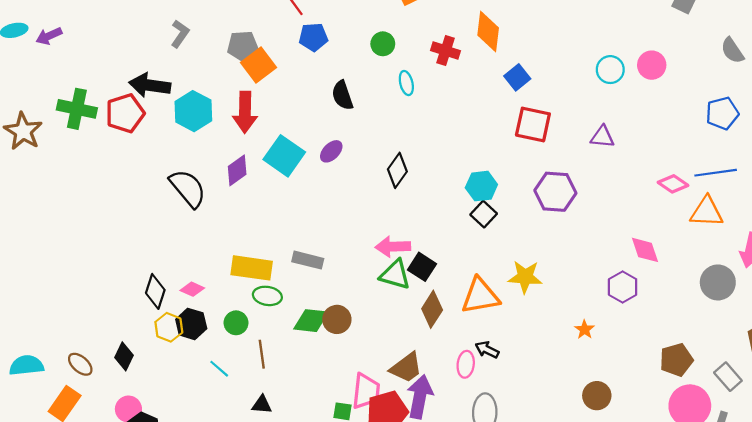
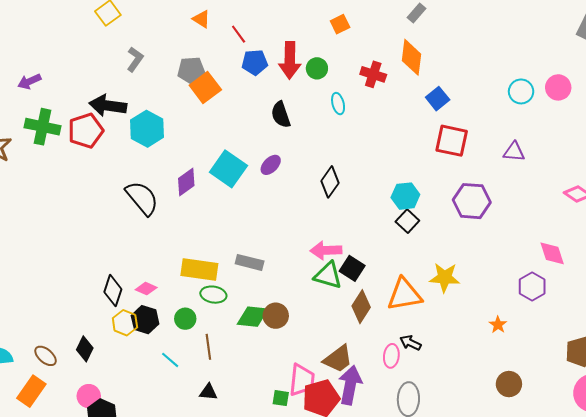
purple arrow: (49, 36) -> (29, 81), moved
red arrow: (245, 112) -> (290, 60), moved

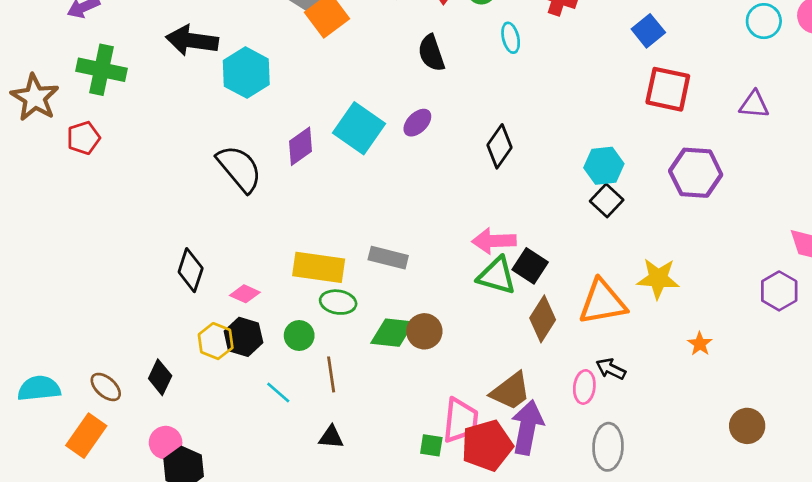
red pentagon: (86, 131) -> (83, 138), moved, size x0.7
black diamond: (113, 291) -> (191, 270), moved
orange star: (498, 325) -> (700, 344), moved

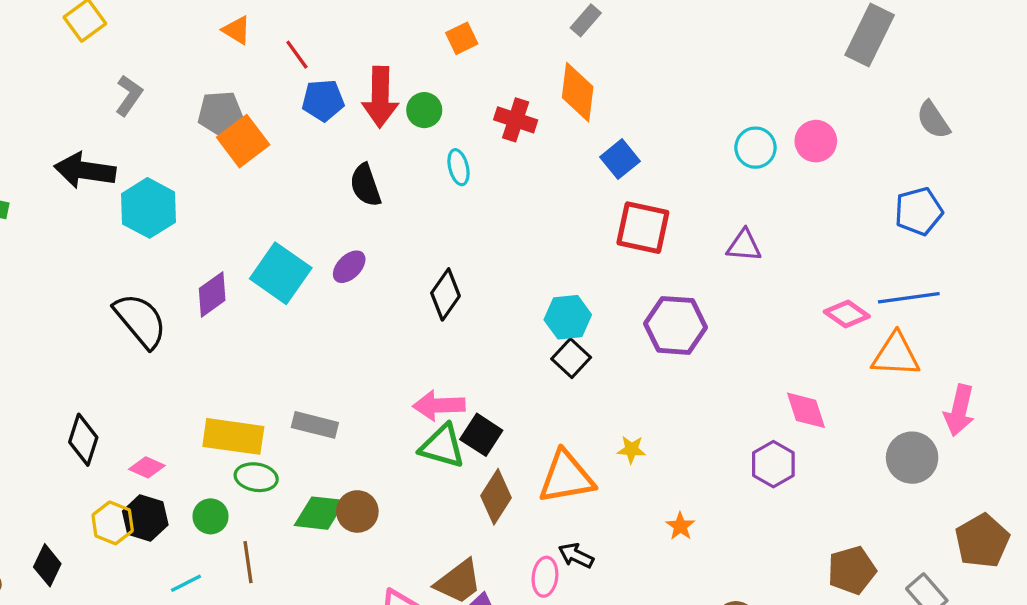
yellow star: (658, 278) -> (631, 449), size x0.6
cyan line: (278, 393) -> (186, 583), turned -68

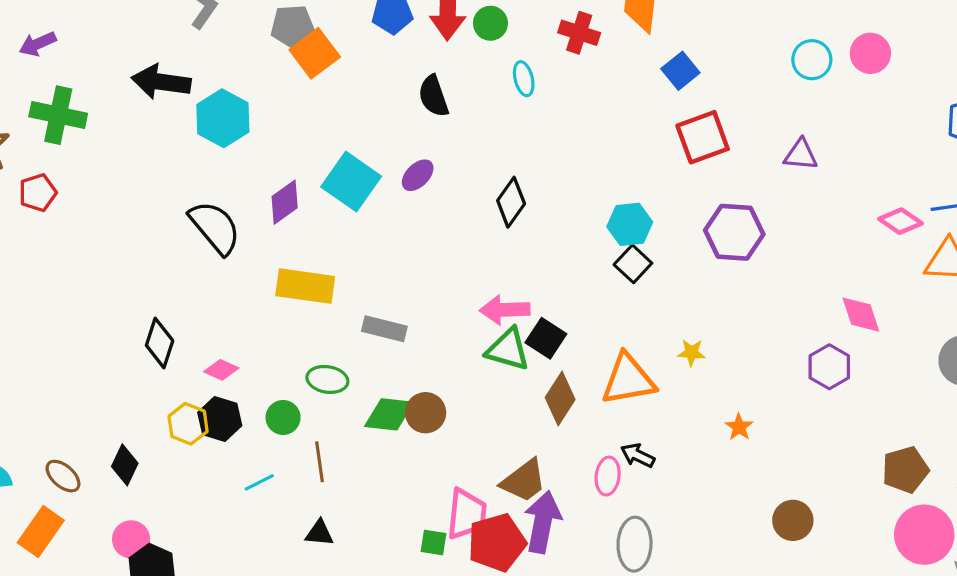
red square: (643, 228) -> (703, 137), turned -32
yellow rectangle: (233, 436) -> (305, 286), moved

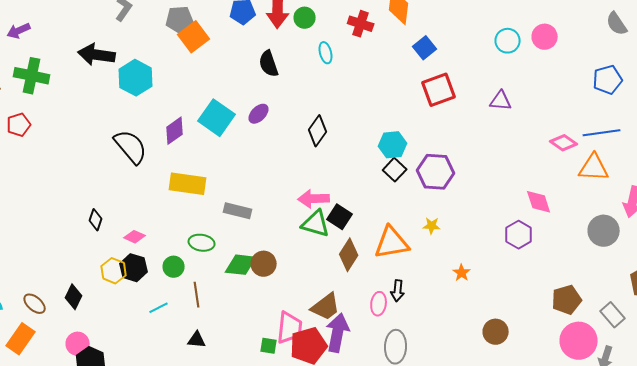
purple hexagon: (734, 232) -> (436, 172), moved
black diamond: (160, 343) -> (96, 220), size x0.7
black arrow: (638, 455) -> (398, 291), turned -110

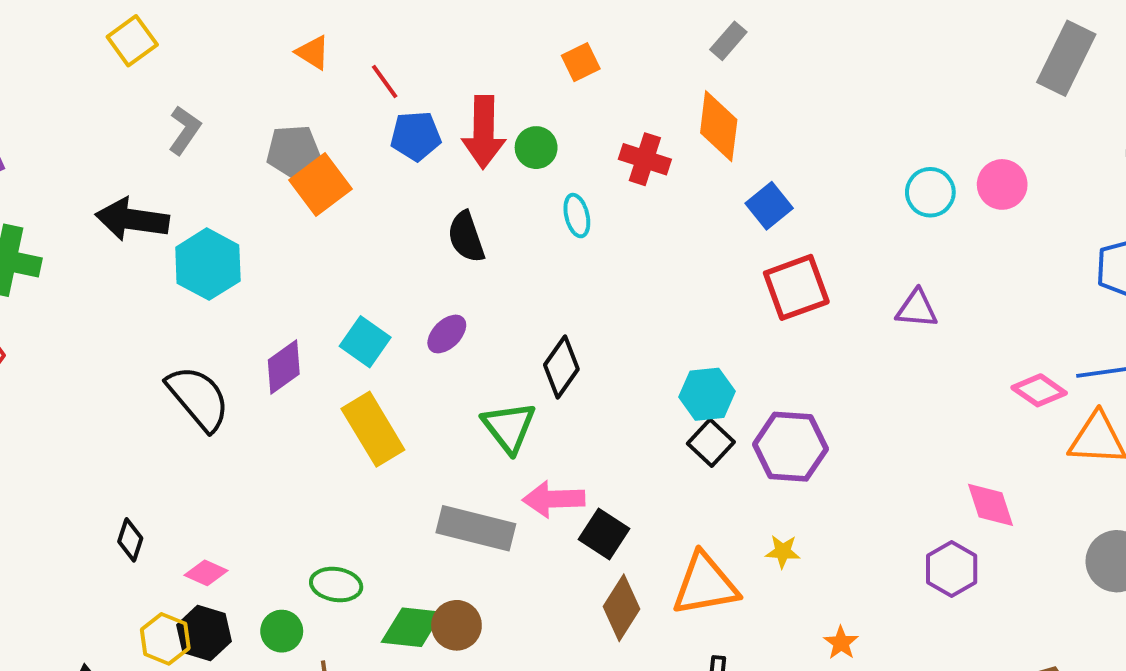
cyan square: (217, 118) -> (365, 342), size x0.7
yellow rectangle: (188, 184) -> (373, 429), moved, turned 51
gray rectangle: (238, 211) -> (476, 528), moved, size x1.4
green triangle: (316, 224) -> (509, 427), moved, turned 36

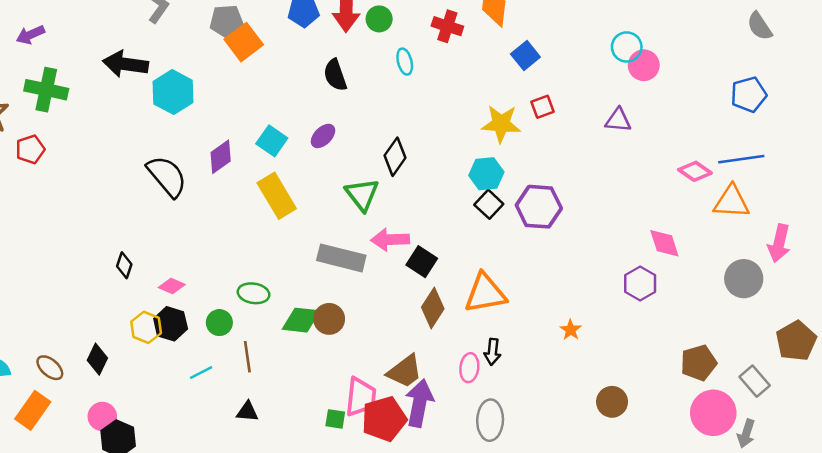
pink circle: (1002, 184) -> (644, 65), moved
red square: (796, 287) -> (543, 107), size x0.6
yellow star: (783, 551) -> (501, 124), moved, size x1.8

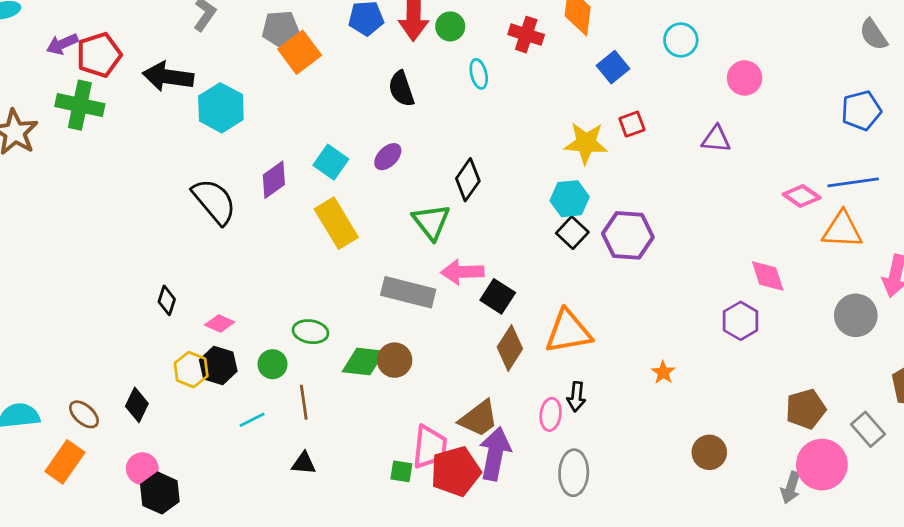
cyan circle: (627, 47) -> (681, 40), moved
red pentagon: (30, 149) -> (99, 55), moved, size x1.4
gray arrow: (746, 434) -> (791, 488), moved

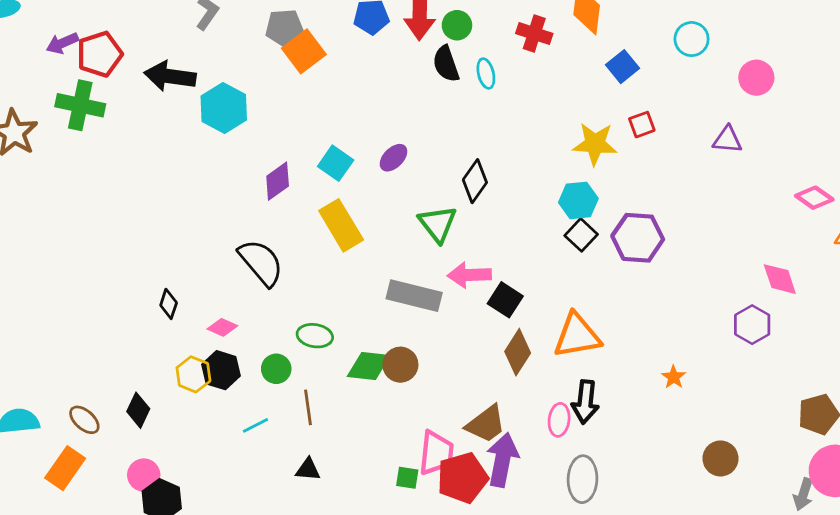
black semicircle: (401, 89) -> (446, 64), moved
black semicircle: (214, 201) -> (261, 263), moved
black arrow: (576, 397) -> (585, 402), size x1.4

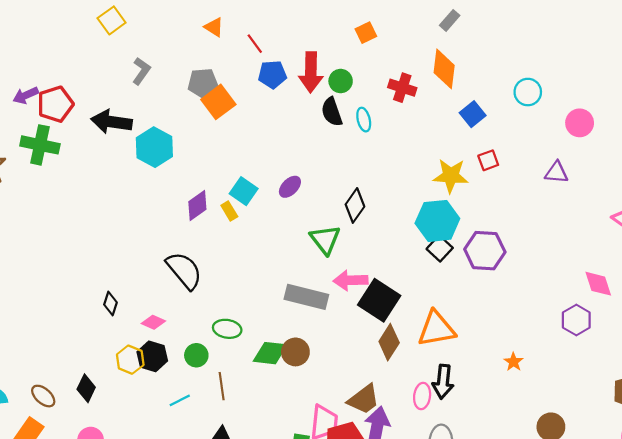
cyan hexagon: (578, 200) -> (437, 221), size x1.4
yellow rectangle: (341, 225) -> (229, 211), moved, size x0.5
black square: (505, 300) -> (379, 300), size x1.5

